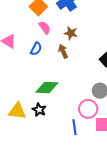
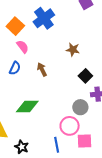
brown star: (71, 33) -> (73, 50), moved
black star: (39, 110) -> (22, 147), moved

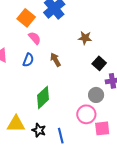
green diamond: (27, 106) -> (43, 97), turned -40
blue line: (57, 145) -> (61, 136), moved
black star: (22, 147) -> (39, 130), moved

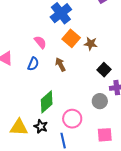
orange square: (26, 18) -> (71, 38), moved
pink circle: (86, 114) -> (72, 119), moved
black star: (39, 130) -> (41, 126), moved

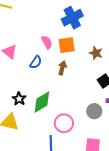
orange square: (71, 38) -> (67, 45), moved, turned 30
brown arrow: (60, 64) -> (62, 68), turned 32
black star: (41, 126) -> (19, 99), moved

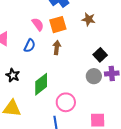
brown star: (96, 53) -> (89, 19), moved
black star: (19, 99) -> (13, 75), moved
gray circle: (94, 111) -> (94, 76), moved

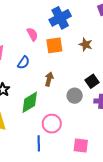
pink semicircle: (38, 24) -> (32, 34), moved
brown arrow: (57, 48) -> (49, 79), moved
gray circle: (94, 76) -> (75, 96), moved

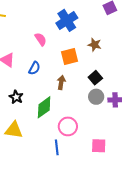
orange square: (54, 45) -> (69, 56), moved
black square: (92, 81) -> (95, 78), moved
gray circle: (75, 96) -> (96, 97), moved

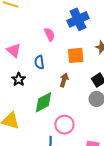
blue semicircle: (34, 68) -> (39, 62), turned 136
black star: (16, 97) -> (19, 79), moved

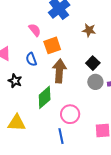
orange square: (76, 55) -> (52, 45), moved
brown arrow: (64, 80) -> (59, 71), size x1.6

